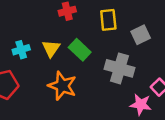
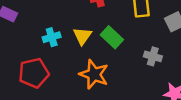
gray cross: (119, 68) -> (153, 56), size x0.6

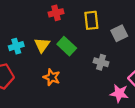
orange star: (94, 74) -> (52, 77), size x0.7

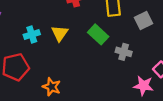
green rectangle: (67, 46) -> (98, 34), moved
orange star: (52, 77) -> (52, 87), moved

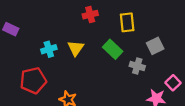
gray square: (143, 21) -> (155, 46), moved

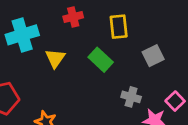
cyan cross: (49, 49) -> (22, 35), moved, size x1.6
gray cross: (137, 66) -> (131, 97), moved

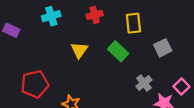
cyan cross: (22, 35) -> (51, 16), moved, size x0.7
gray cross: (131, 97) -> (144, 83), turned 35

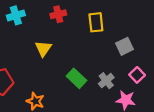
green rectangle: (118, 51) -> (76, 78), moved
pink square: (182, 87) -> (137, 75), moved

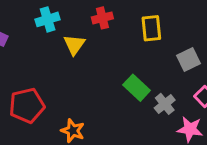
yellow triangle: (43, 49) -> (74, 45), moved
green rectangle: (76, 78) -> (137, 88), moved

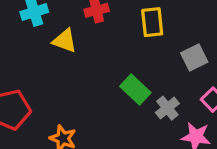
yellow triangle: (74, 45) -> (65, 41), turned -45

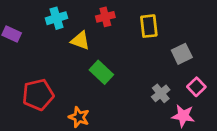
green rectangle: (135, 89) -> (101, 72), moved

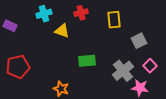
green rectangle: (101, 72) -> (87, 61), moved, turned -48
gray cross: (161, 93) -> (123, 71), size x1.5
red pentagon: (38, 95) -> (18, 67), moved

